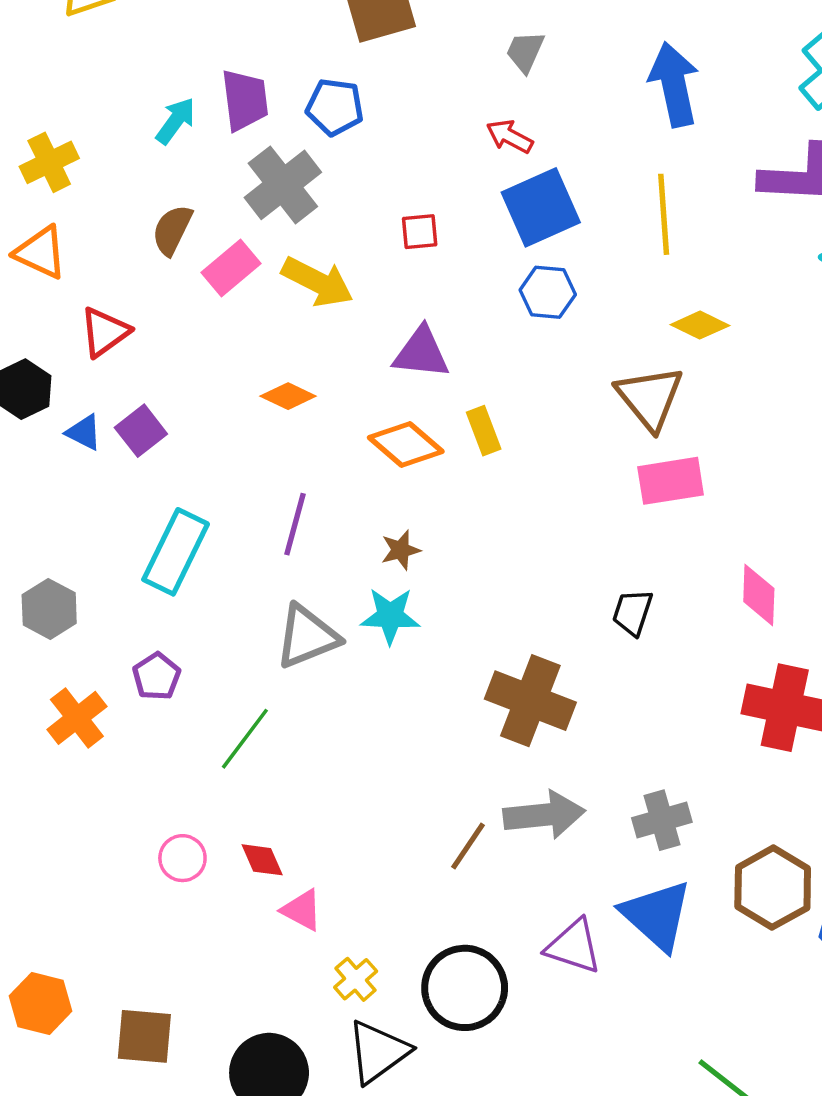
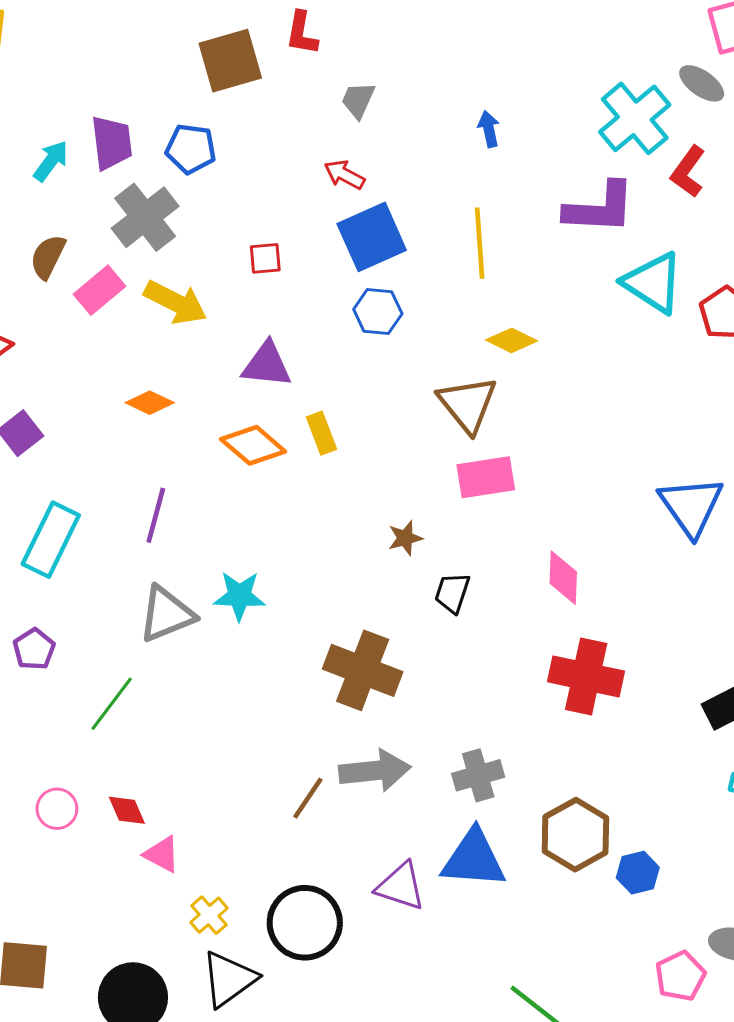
blue arrow: (674, 85) -> (489, 129), size x0.5
brown star: (401, 550) -> (405, 538), moved
blue triangle: (657, 915) -> (474, 859), turned -38

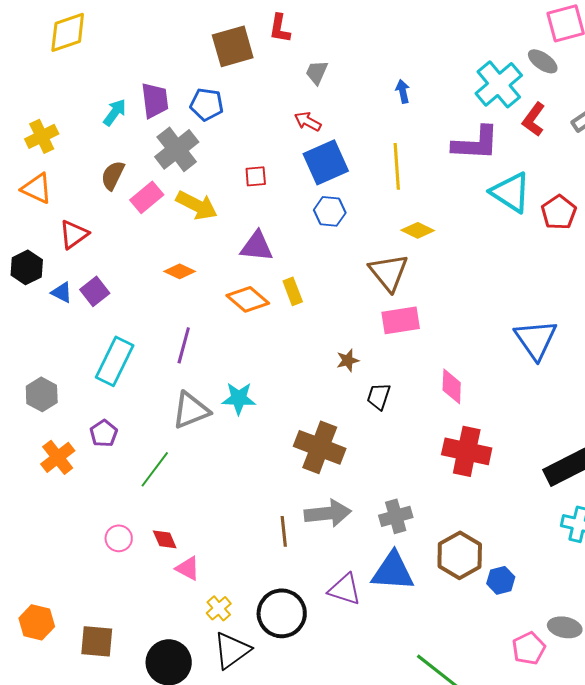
brown line: (308, 798) -> (284, 531), turned -40

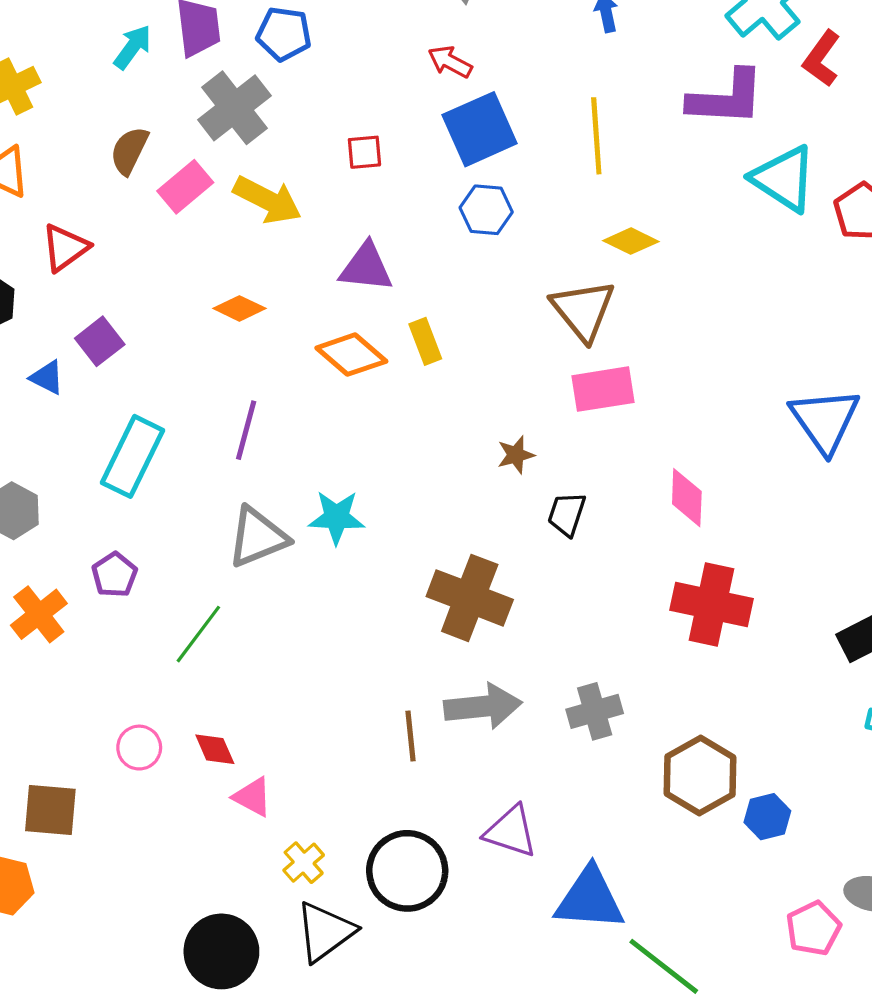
blue triangle: (62, 292) -> (47, 378), moved
blue triangle: (393, 571) -> (590, 899), moved
brown square: (97, 641) -> (50, 810), moved

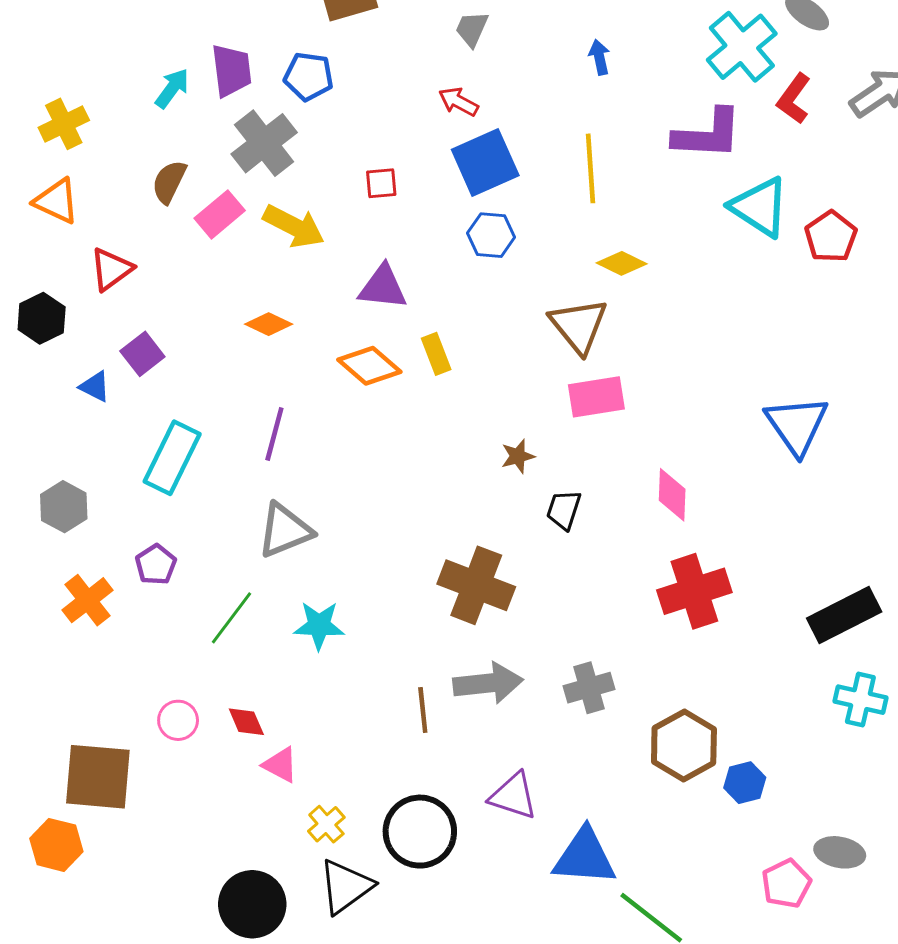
cyan star: (337, 517) -> (319, 625), moved
red cross: (711, 604) -> (694, 591), turned -30
brown square: (50, 810) -> (98, 777), size x1.4

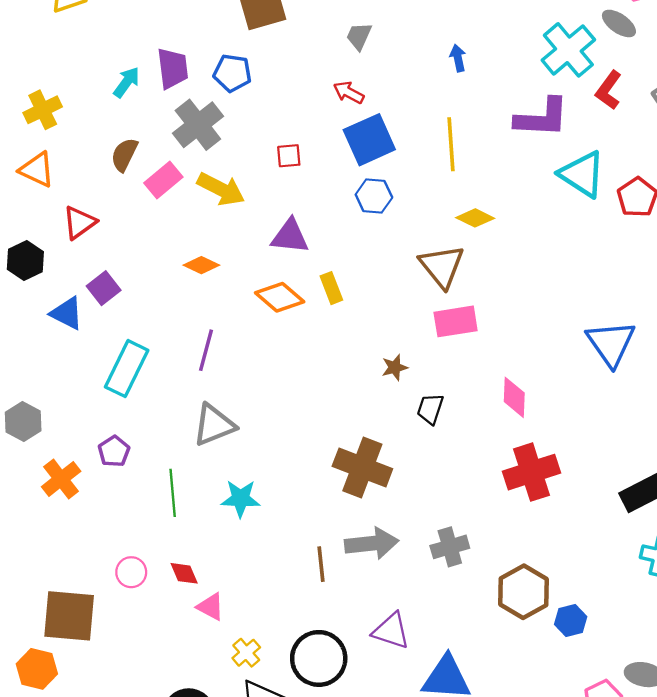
blue triangle: (95, 387) -> (67, 313), size x1.4
gray hexagon: (64, 507) -> (23, 421), moved
green line: (231, 618) -> (173, 493), turned -42

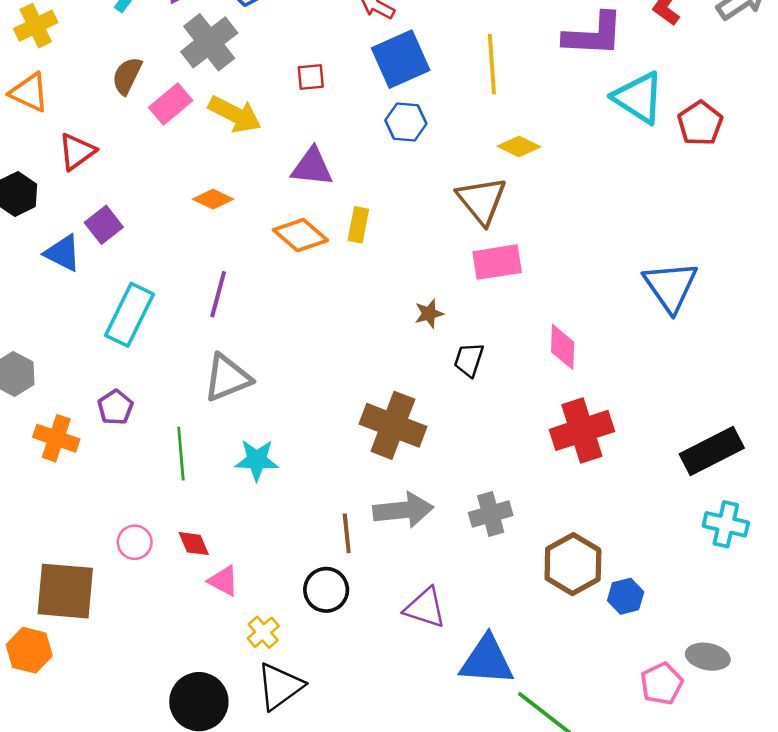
yellow rectangle: (331, 288) -> (358, 225), turned 32
orange cross: (61, 479) -> (56, 438), turned -33
black circle: (319, 658) -> (326, 590), moved, size x0.7

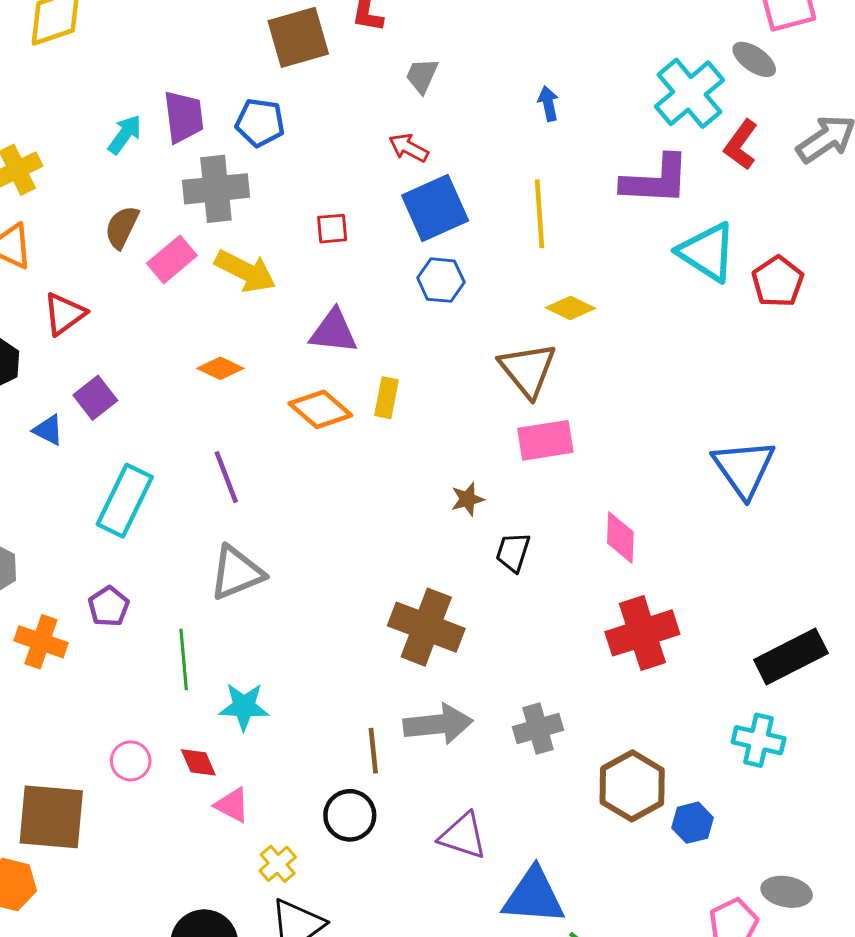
gray cross: (209, 42) -> (216, 189), turned 32
blue triangle: (63, 253) -> (48, 430), size x0.7
purple line: (218, 294) -> (226, 477), turned -36
cyan star: (257, 460) -> (244, 707), moved
cyan cross: (726, 524) -> (759, 740), moved

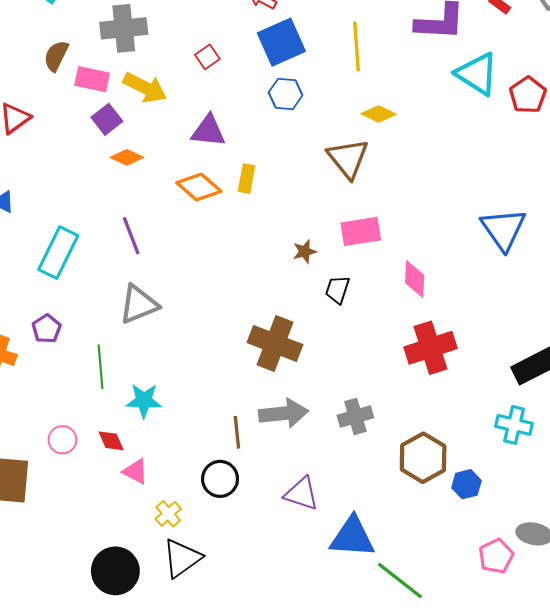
red square: (332, 229) -> (207, 57), turned -30
pink rectangle: (172, 259) -> (92, 79), turned 52
purple square: (95, 398) -> (107, 119), moved
pink rectangle: (545, 440) -> (361, 231), moved

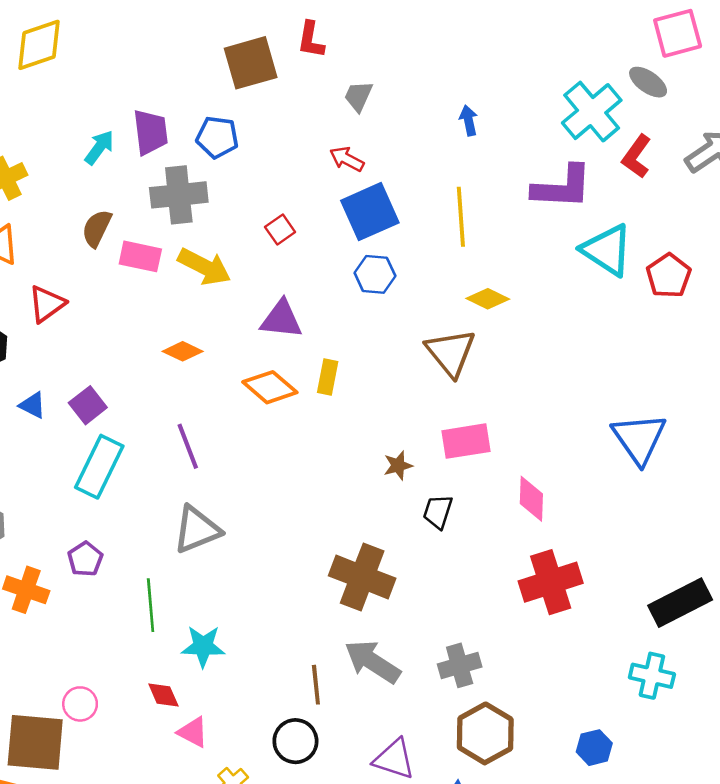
purple square: (107, 119) -> (88, 405), moved
gray arrow: (283, 413) -> (372, 662), turned -141
pink circle: (62, 440) -> (80, 704), moved
brown hexagon: (423, 458) -> (485, 733), moved

